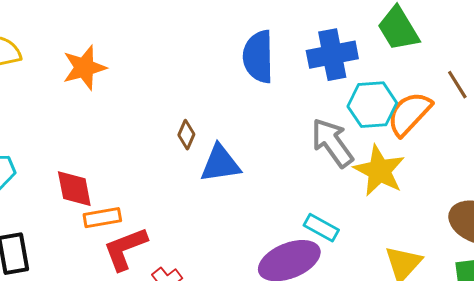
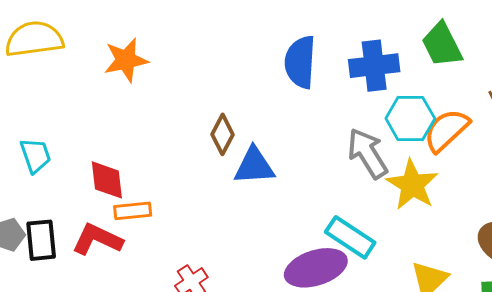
brown diamond: (186, 135) -> (223, 134), size x1.4
cyan rectangle: (321, 228) -> (350, 237), size x1.4
red L-shape: (125, 249) -> (97, 239), moved, turned 42

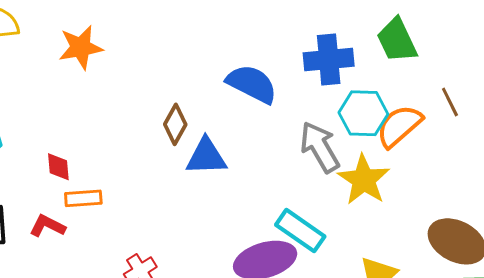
blue semicircle: (300, 62) -> (252, 84), moved, turned 112
red diamond: (107, 180) -> (58, 167), size x0.7
red L-shape: (97, 239) -> (47, 226), size x0.7

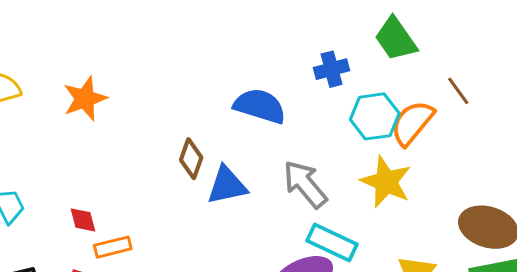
blue cross: (329, 60) -> (332, 69), size x0.7
gray arrow: (320, 147) -> (305, 184), moved

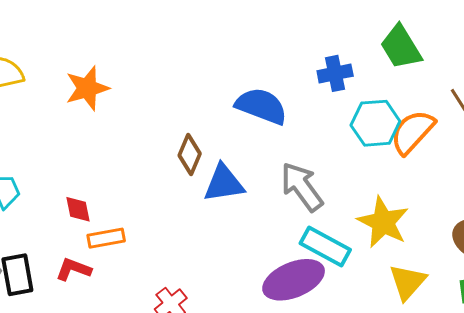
yellow star: (386, 182) -> (383, 222), moved

